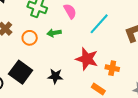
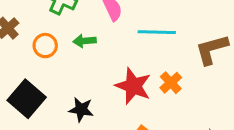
cyan line: (99, 24) -> (157, 32), turned 45
orange cross: (112, 68) -> (171, 83), moved, turned 32

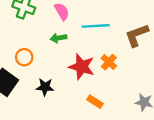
green arrow: (85, 41) -> (58, 38), moved
orange circle: (45, 46) -> (24, 57), moved

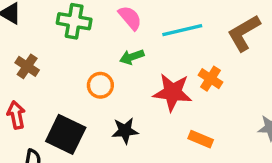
orange circle: (24, 57) -> (100, 85), moved

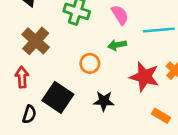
brown cross: (27, 66) -> (36, 41), size x1.5

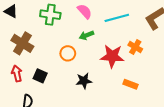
black square: (58, 97) -> (40, 76), moved, size x0.6

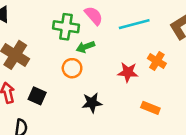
green cross: (50, 15) -> (66, 27), moved
green arrow: (86, 35) -> (85, 47), moved
red star: (112, 56) -> (128, 72), size x0.7

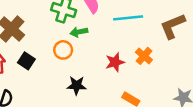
red star: (128, 72) -> (115, 62), turned -30
black square: (37, 96) -> (26, 61), moved

